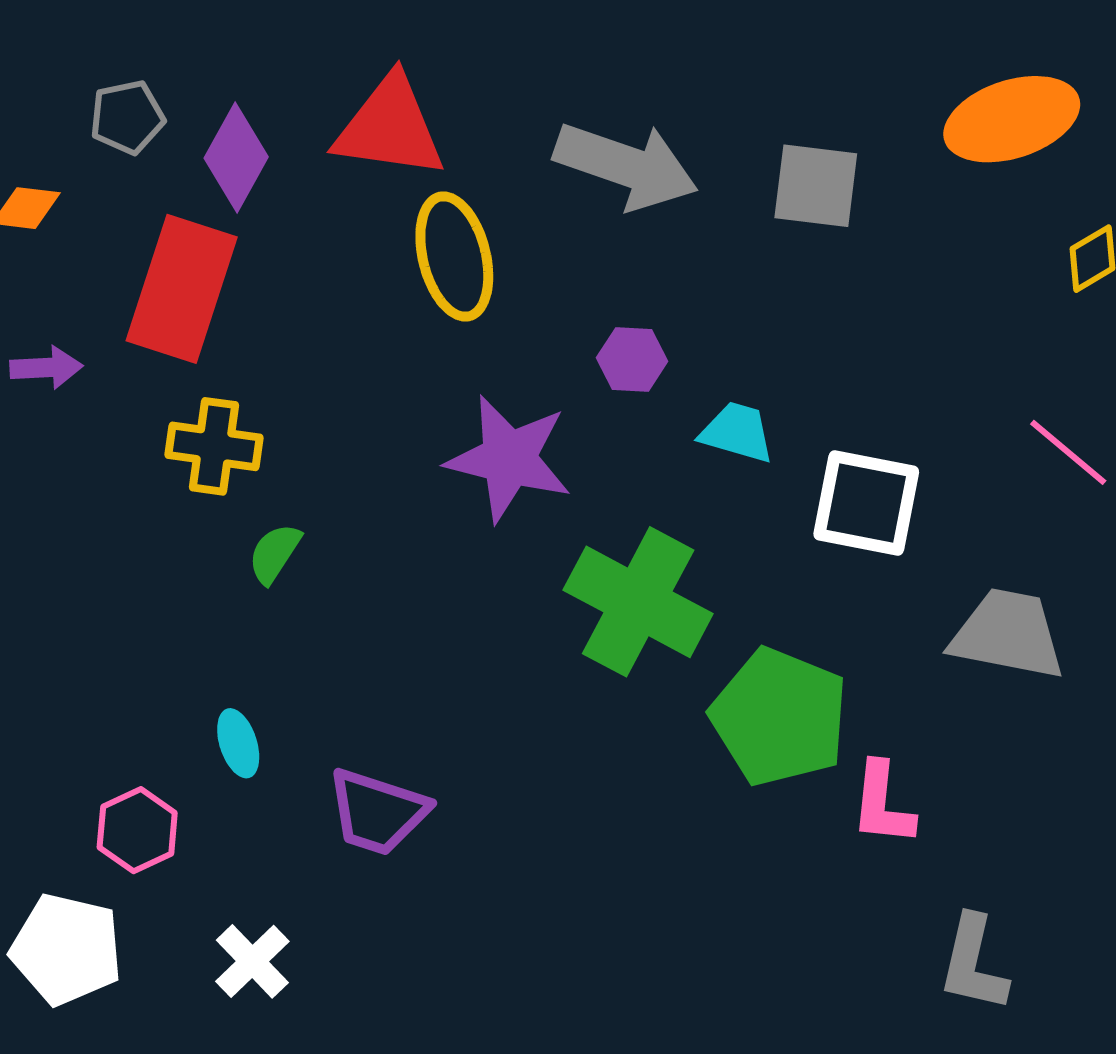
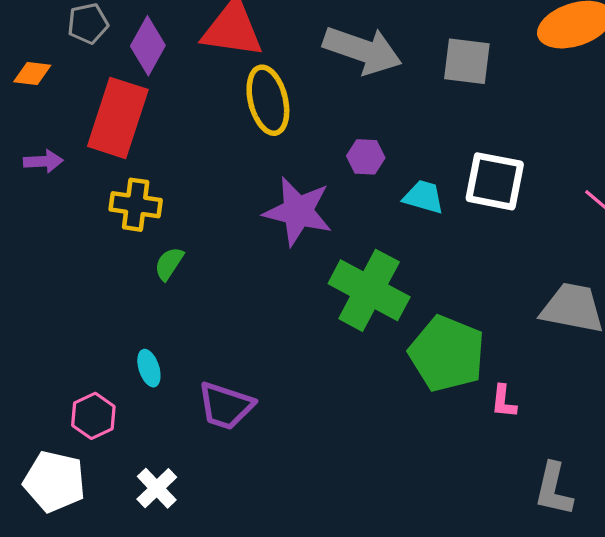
white square: (866, 503) -> (495, 181), moved
pink L-shape: (882, 804) -> (504, 401), size x0.7

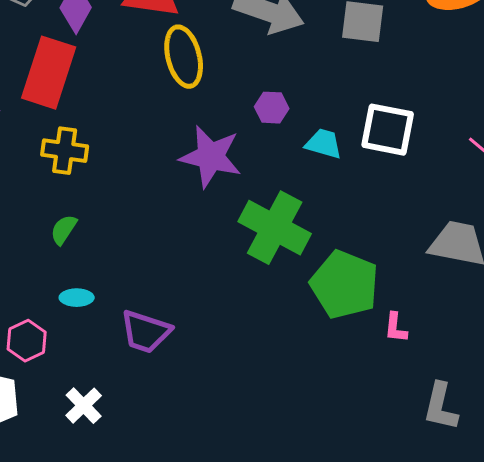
green semicircle: (169, 264) -> (64, 230), moved
cyan ellipse: (149, 368) -> (77, 298), turned -72

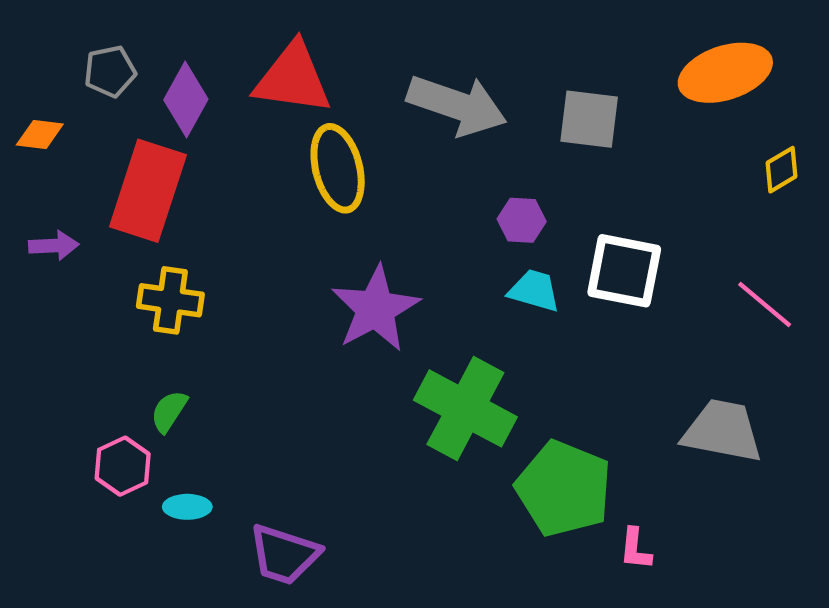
purple hexagon: (272, 108) -> (522, 220), moved
purple star: (211, 157) -> (376, 309), turned 30
pink hexagon: (27, 341) -> (123, 466), moved

